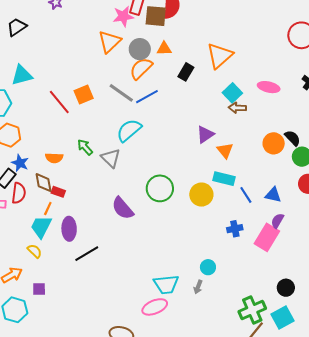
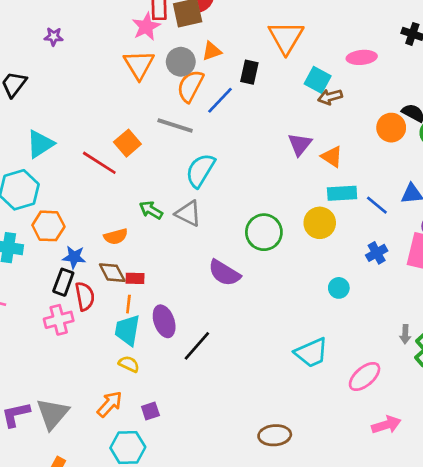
blue line: (147, 97) -> (220, 100), moved
cyan circle: (208, 267) -> (339, 288), moved
gray arrow: (198, 287) -> (405, 334), moved
pink ellipse: (155, 307) -> (365, 377), moved

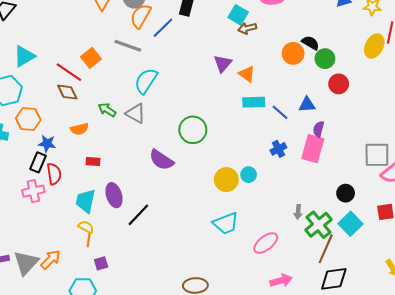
yellow circle: (320, 223) -> (226, 180), moved
brown diamond: (112, 273) -> (67, 92), moved
orange line: (128, 304) -> (89, 240), moved
orange arrow: (110, 404) -> (51, 260), moved

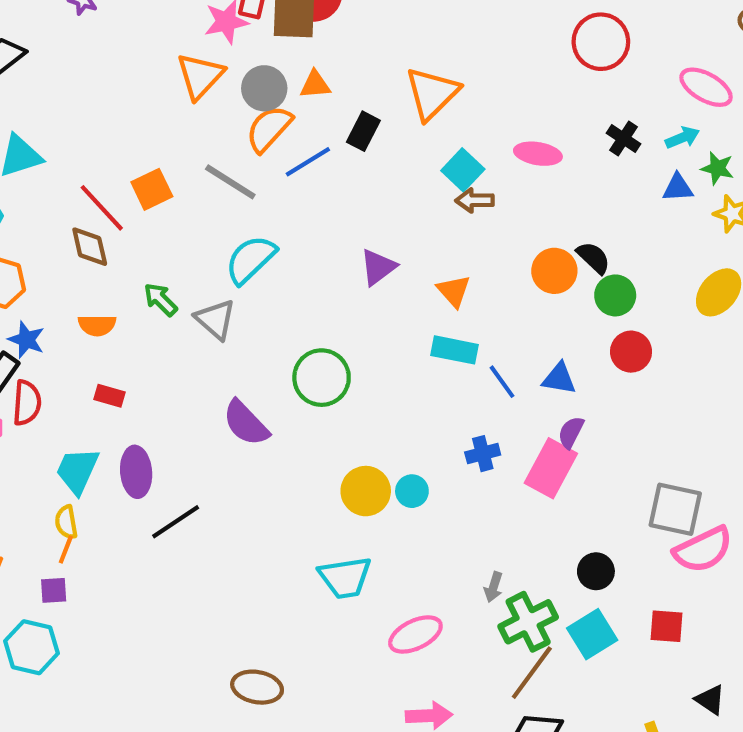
purple triangle: (223, 64) -> (378, 267), moved
yellow semicircle: (86, 227) -> (66, 522), turned -140
purple square: (101, 263) -> (54, 590), moved

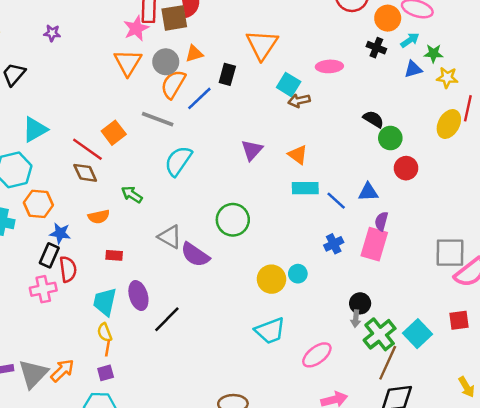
orange circle: (554, 271) -> (388, 18), moved
gray triangle: (215, 319) -> (170, 237), moved
black circle: (596, 571) -> (360, 303), moved

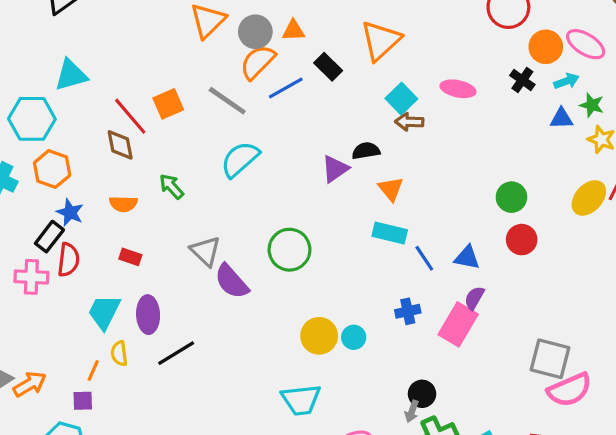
black rectangle: (227, 74) -> (328, 67), turned -75
black semicircle: (373, 119) -> (366, 151), moved, turned -55
yellow semicircle: (105, 332) -> (119, 353), moved

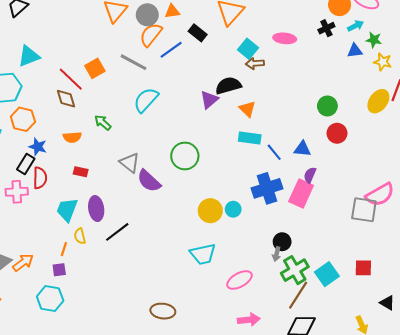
black cross: (522, 80) -> (326, 28), turned 35
black semicircle: (366, 151) -> (228, 86), size x1.4
blue cross: (408, 311) -> (267, 188), size x1.8
pink semicircle: (570, 390) -> (380, 195), moved

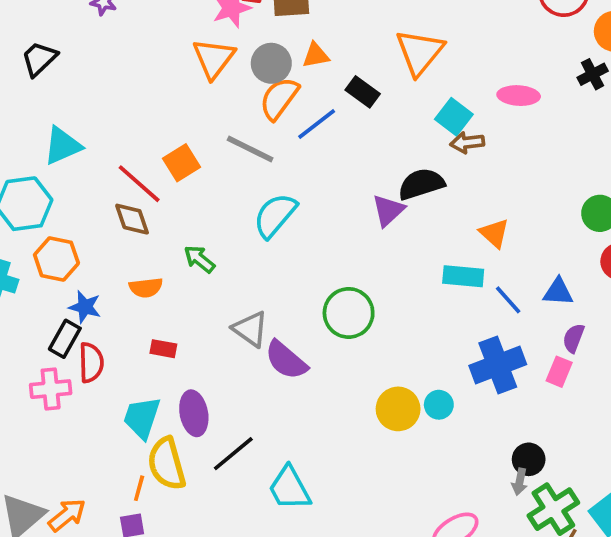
orange triangle: (247, 109) -> (494, 233), moved
pink rectangle: (301, 193) -> (559, 372), size x0.6
yellow semicircle: (80, 236) -> (167, 464), size x1.8
cyan trapezoid: (203, 254) -> (289, 488), moved, turned 76

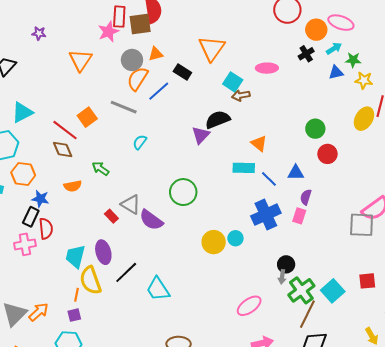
orange triangle: (214, 58) -> (80, 60), moved
cyan semicircle: (275, 215) -> (140, 142), size x0.6
red rectangle: (163, 349) -> (111, 216), moved, turned 40

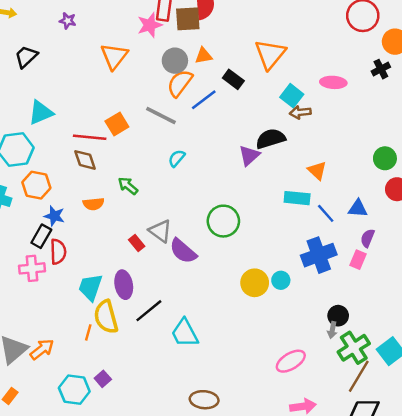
red line: (65, 130) -> (90, 137), turned -36
purple square: (74, 315) -> (103, 379), moved, turned -32

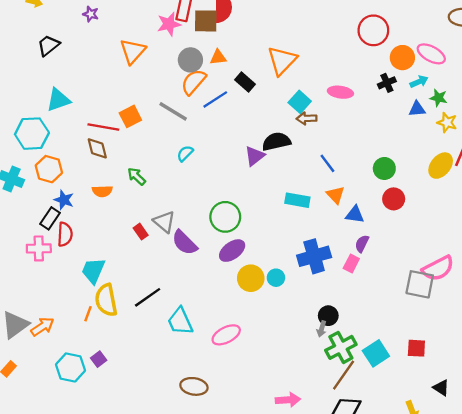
orange triangle: (317, 171) -> (336, 195), moved
blue line: (326, 213) -> (327, 163), moved
purple ellipse: (124, 285) -> (232, 251), moved, turned 60
pink ellipse: (291, 361) -> (226, 335), moved

